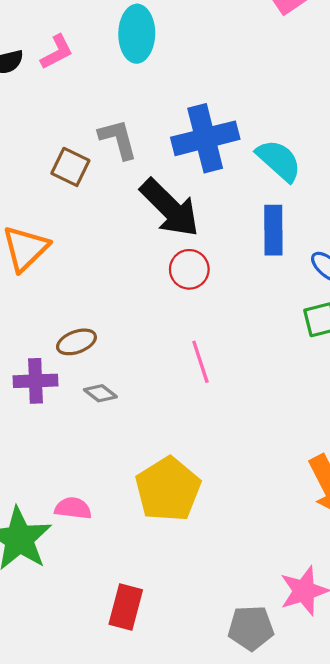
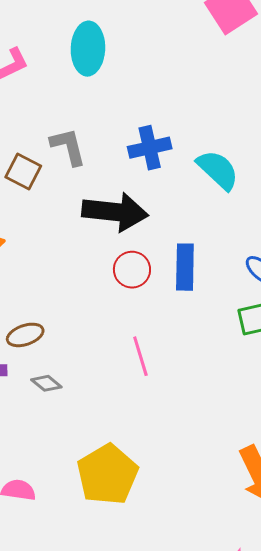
blue cross: (205, 138) -> (150, 148), size x0.7
black arrow: (170, 208) -> (115, 212), turned -40
blue rectangle: (273, 230) -> (185, 267), moved

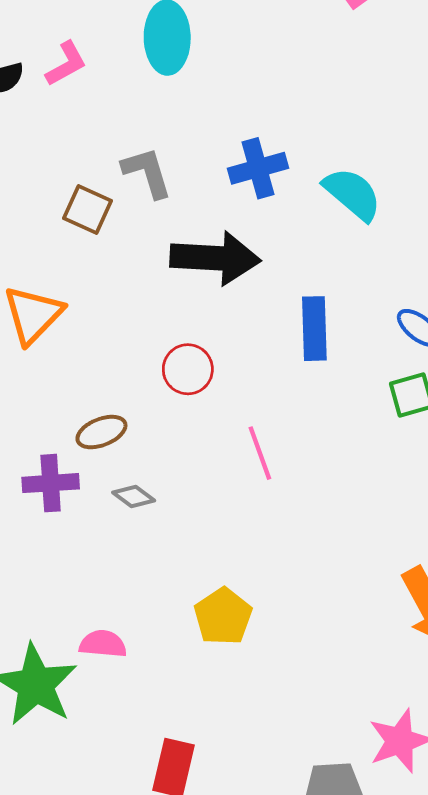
red circle: (132, 270) -> (188, 369), moved
yellow pentagon: (107, 474) -> (223, 616), size x0.7

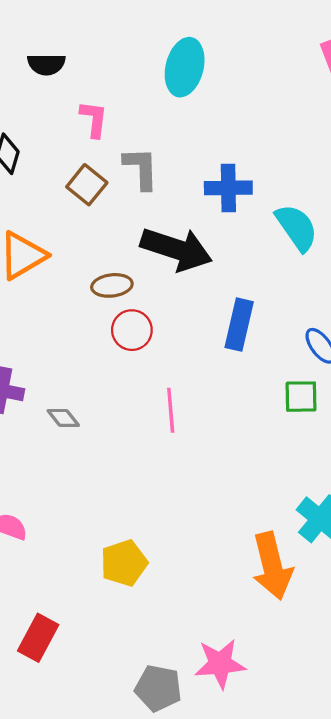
pink L-shape: (66, 64) -> (94, 119), moved, turned -69
brown ellipse: (101, 432) -> (112, 285), moved
yellow pentagon: (223, 616) -> (124, 563), moved

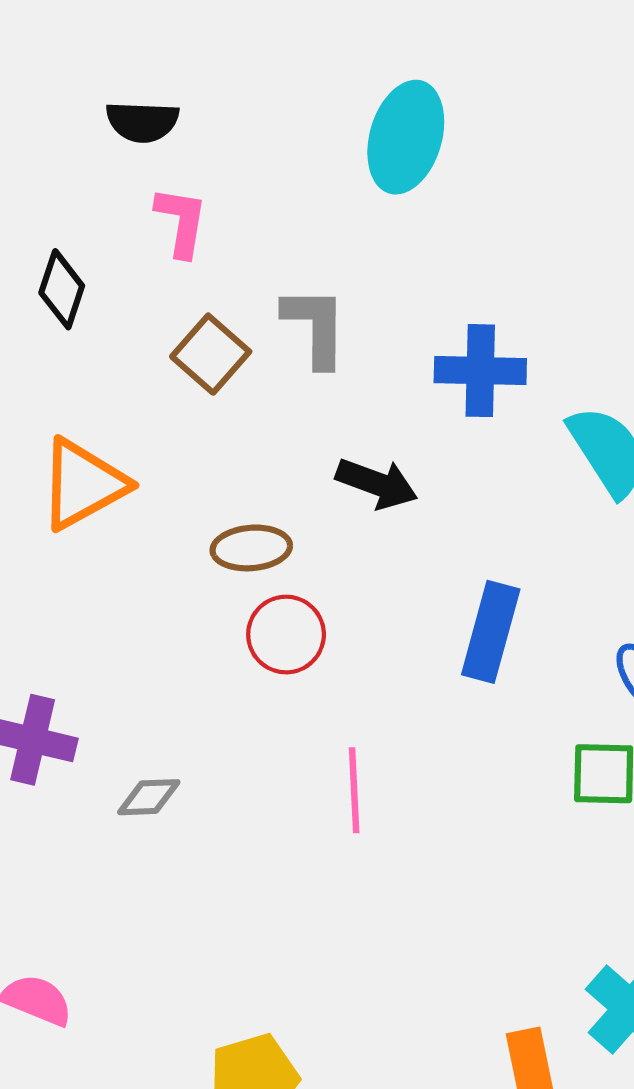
pink L-shape: (94, 119) -> (181, 222), moved
black arrow: (176, 249) -> (377, 483), size x0.6
gray diamond: (63, 418) -> (149, 797), turned -56

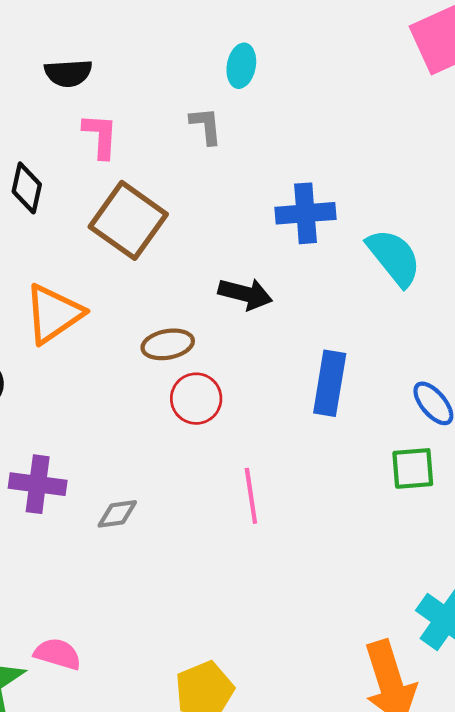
cyan ellipse: (406, 137) -> (241, 66), size x0.6
gray L-shape: (315, 327) -> (206, 126), moved, size x0.7
brown square: (211, 354) -> (128, 220), size x1.5

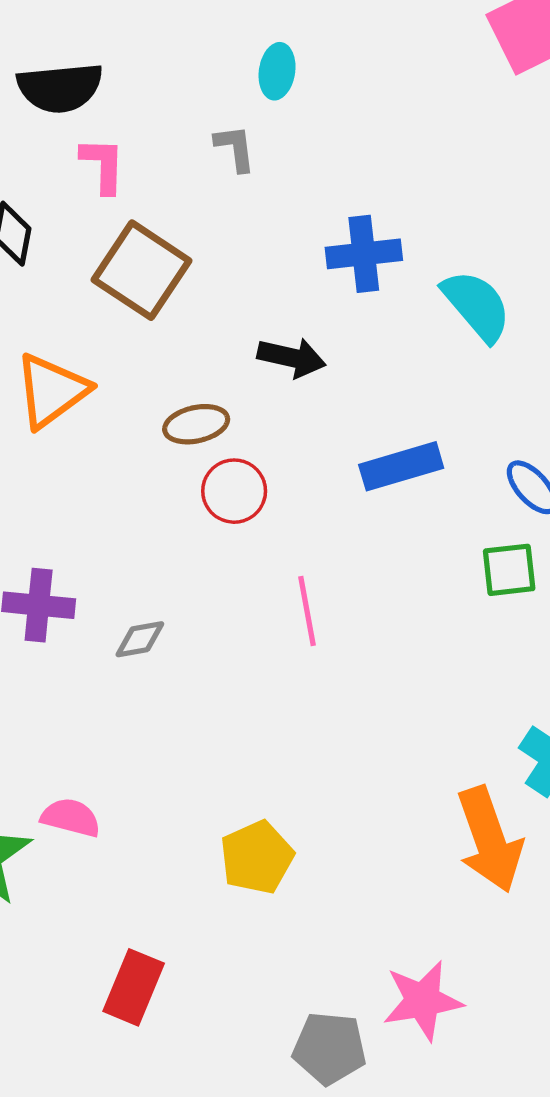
black semicircle: (68, 73) -> (60, 88), size x1.4
blue rectangle: (330, 383) -> (401, 466), turned 66

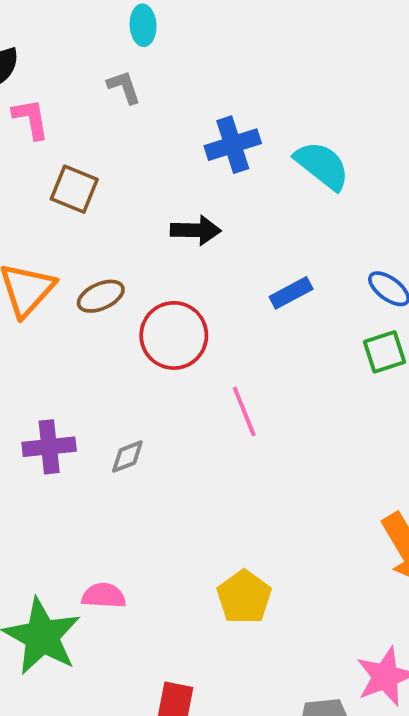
brown square: (142, 270) -> (74, 189), size x0.7
brown ellipse: (196, 424) -> (101, 296), moved
blue rectangle: (401, 466) -> (291, 293), size x0.7
red circle: (234, 491) -> (174, 335), size x1.4

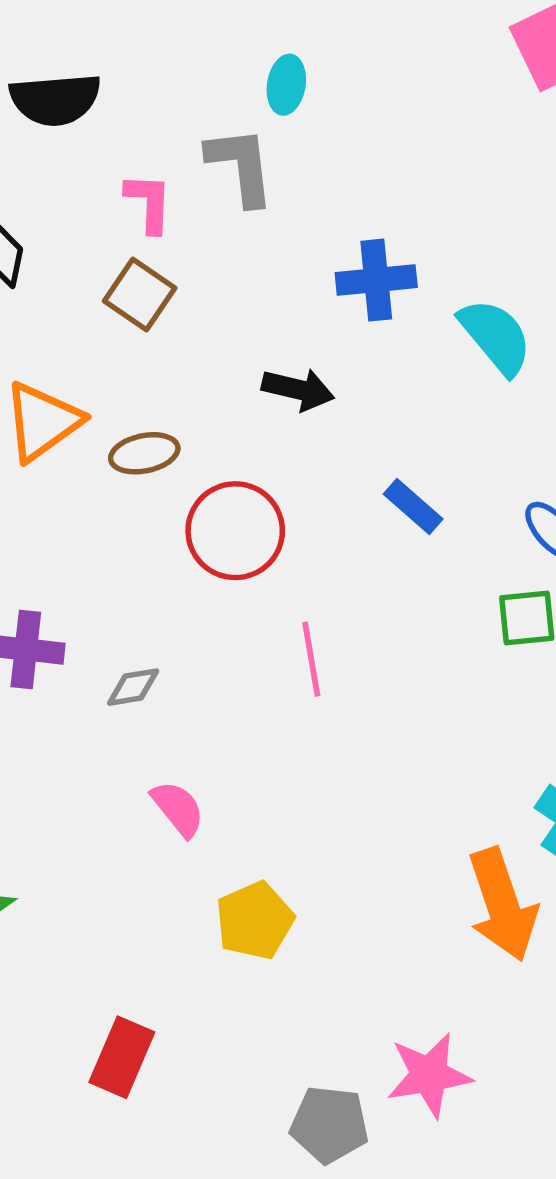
gray L-shape: (124, 87) -> (241, 166), size x1.6
pink L-shape: (31, 119) -> (149, 203), moved
blue rectangle: (291, 293) -> (413, 506), turned 57
pink semicircle: (104, 596) -> (178, 809), moved, turned 36

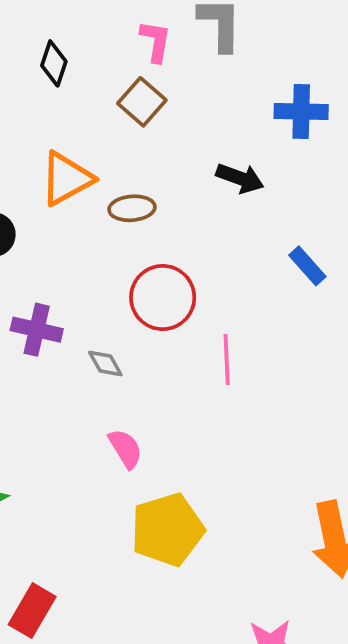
red circle: (235, 531) -> (163, 297), moved
gray diamond: (133, 687) -> (105, 364), turned 63
yellow pentagon: (255, 921) -> (167, 530), size x1.4
red rectangle: (122, 1057) -> (32, 611), moved

